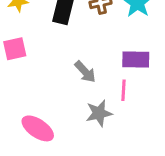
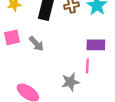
gray arrow: (85, 72) -> (36, 44), moved

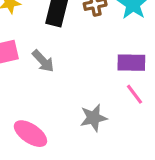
pink line: (87, 66) -> (135, 94), moved, turned -40

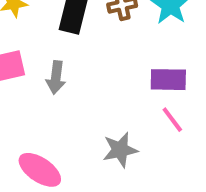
gray arrow: (43, 61) -> (56, 78), turned 50

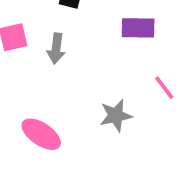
purple rectangle: (168, 80) -> (138, 28), moved

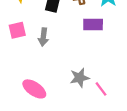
pink line: (164, 88) -> (101, 89), moved

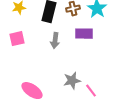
gray arrow: (43, 37) -> (55, 41), moved

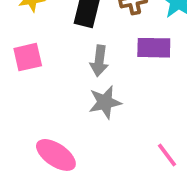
gray star: (72, 81) -> (105, 102), moved

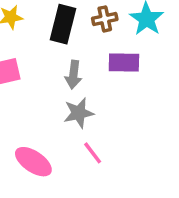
pink line: (167, 155) -> (93, 153), moved

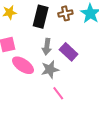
purple rectangle: (124, 62) -> (69, 52), moved, turned 42
pink ellipse: (33, 162) -> (23, 65), moved

